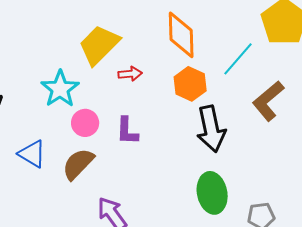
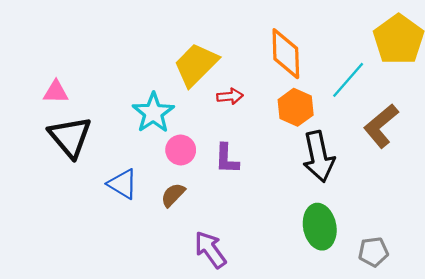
brown semicircle: (78, 164) -> (173, 195), size x0.7

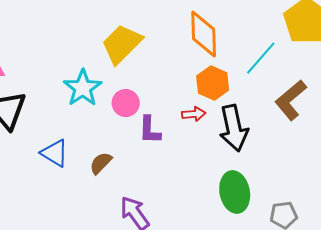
red arrow: (230, 96) -> (194, 114), moved
pink circle: (181, 150) -> (126, 103), moved

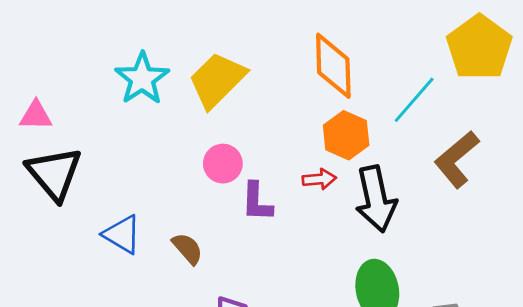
cyan star: (83, 88) -> (142, 79), moved
brown semicircle: (101, 163) -> (187, 249), turned 95

